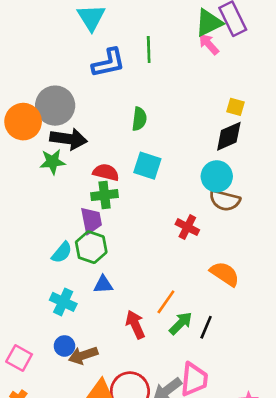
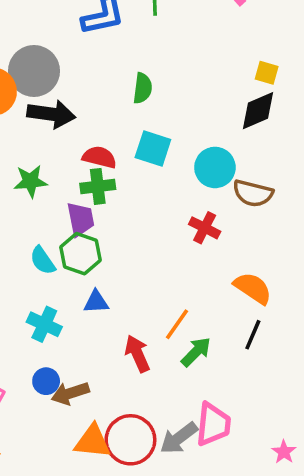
green star: (52, 162) -> (31, 181), moved
cyan circle: (217, 176) -> (215, 167), moved
cyan semicircle: (62, 252) -> (43, 261), turned 105
black line: (206, 327) -> (253, 335), moved

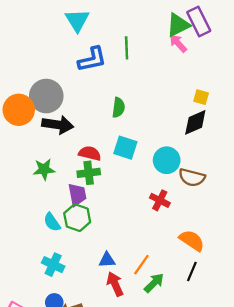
blue triangle: (96, 302) -> (107, 260), moved

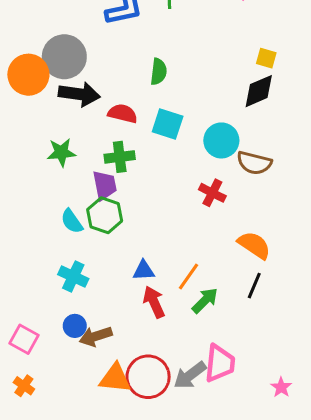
red semicircle: (90, 153) -> (123, 114), moved

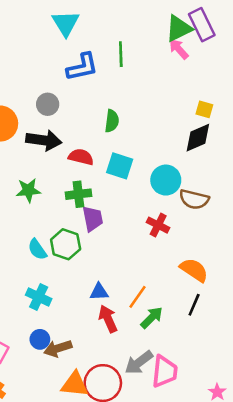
gray circle: (64, 57) -> (48, 104), moved, size x0.6
purple trapezoid: (105, 185) -> (93, 219), moved
gray arrow: (190, 375) -> (139, 362), moved

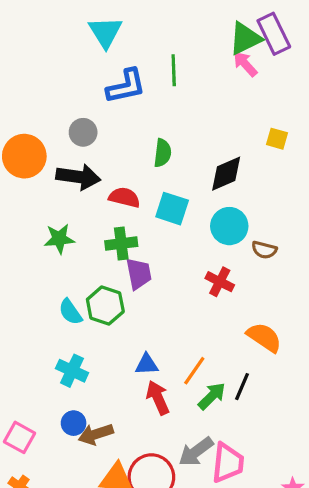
black diamond: (198, 138) -> (226, 174), moved
brown semicircle: (194, 199) -> (264, 250), size x0.7
black line: (194, 305) -> (242, 387), moved

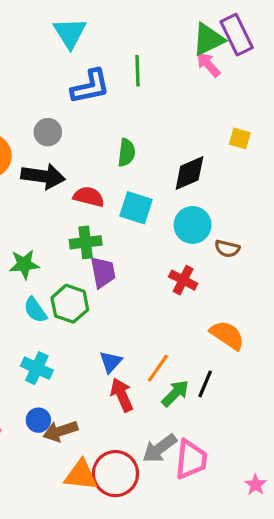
green star: (59, 239) -> (24, 264), moved
blue triangle: (147, 364) -> (111, 362), turned -45

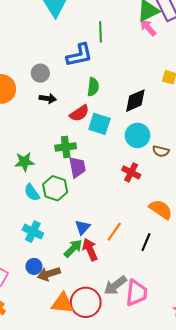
blue L-shape: (90, 87) -> (79, 55), moved
black arrow: (43, 176) -> (48, 98), moved, size x0.6
red semicircle: (89, 197) -> (79, 113), moved, turned 132
green arrow: (175, 393) -> (73, 248), moved

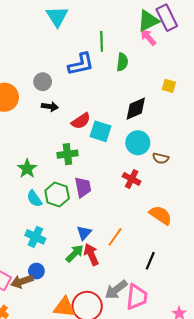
green semicircle: (93, 87) -> (122, 62), moved
green star: (24, 162) -> (27, 169), turned -30
purple trapezoid: (77, 167) -> (83, 187), moved
black line: (146, 242) -> (150, 261), moved
brown arrow: (49, 274) -> (22, 281), moved

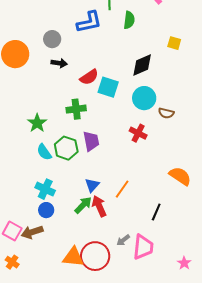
orange semicircle: (161, 215) -> (180, 176), moved
blue circle: (36, 271) -> (46, 210), moved
gray arrow: (116, 290) -> (123, 240), size x0.6

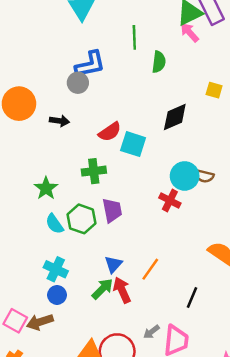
blue L-shape: (89, 22) -> (90, 64), moved
gray circle: (52, 39) -> (78, 83), moved
black arrow: (59, 63) -> (59, 121), moved
cyan circle: (144, 98) -> (185, 176), moved

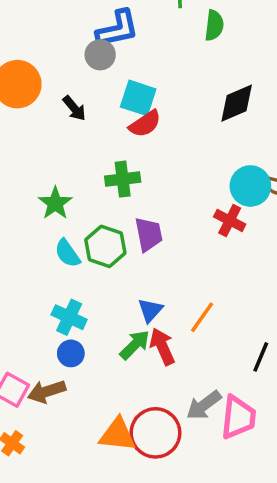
black arrow: (59, 121) -> (74, 108), turned 42
cyan square: (133, 144) -> (138, 98), moved
gray arrow: (151, 332) -> (204, 405), size x1.5

